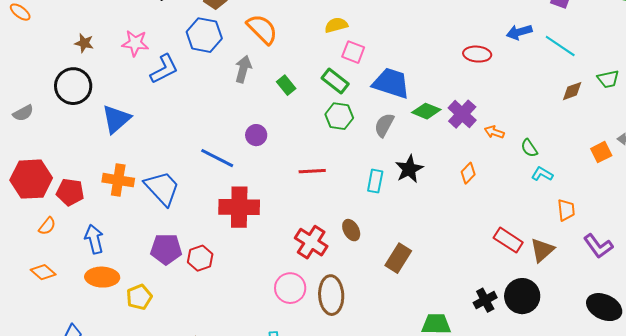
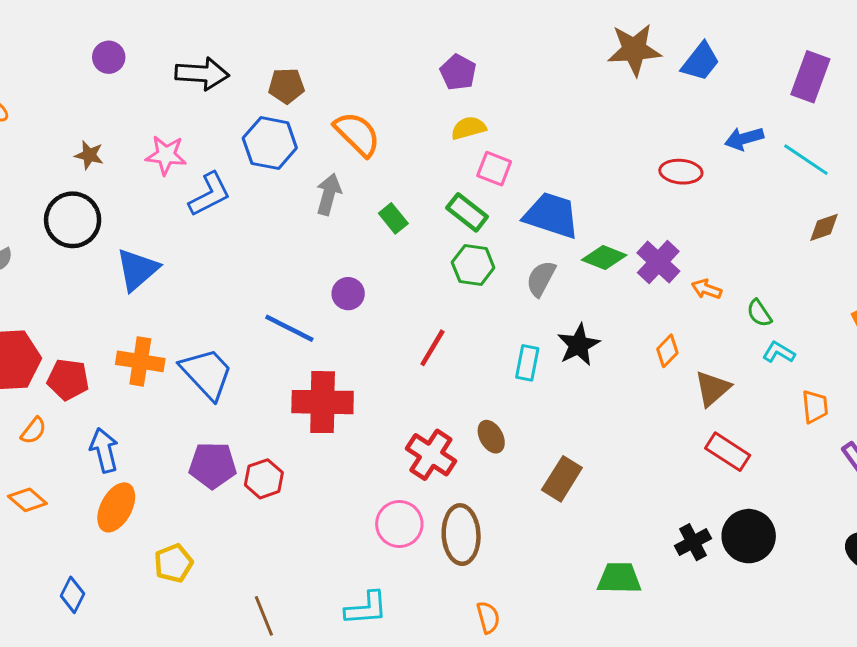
red line: (312, 171) -> (432, 348), turned -56
brown triangle: (542, 250) -> (713, 388), moved
orange ellipse: (102, 277) -> (116, 507), turned -64
yellow pentagon: (139, 297) -> (173, 563), moved

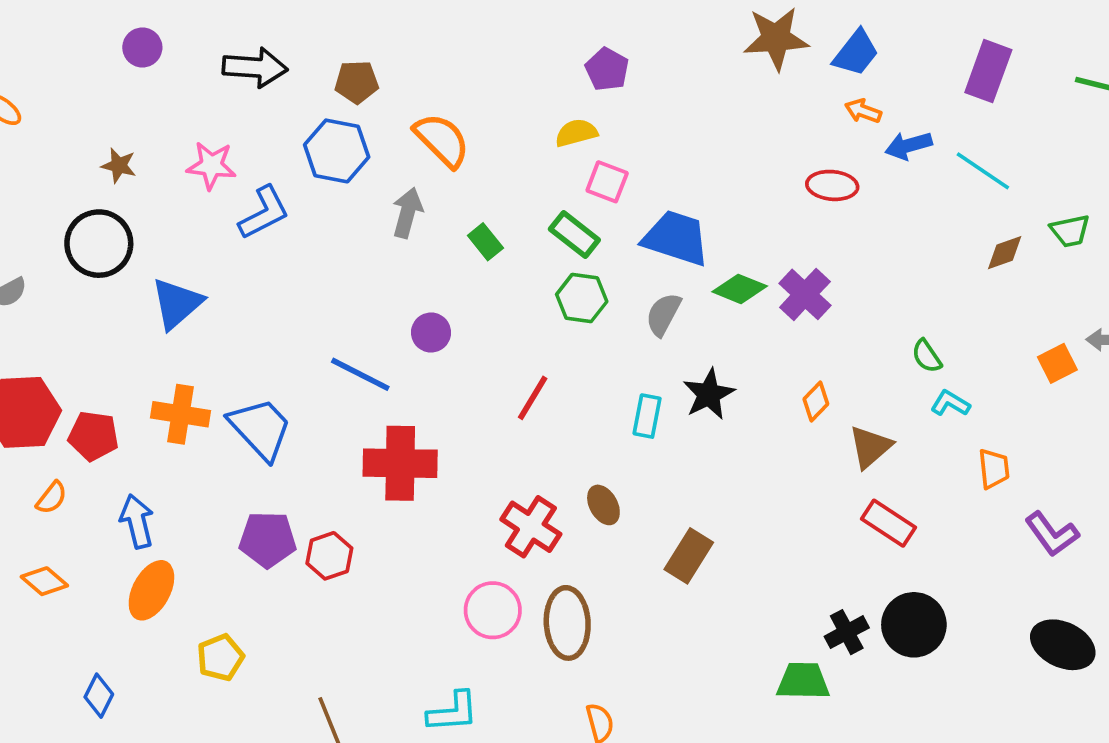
purple pentagon: (458, 72) -> (607, 69), moved
orange arrow: (707, 289) -> (863, 111), moved
green trapezoid: (619, 578) -> (803, 681), moved

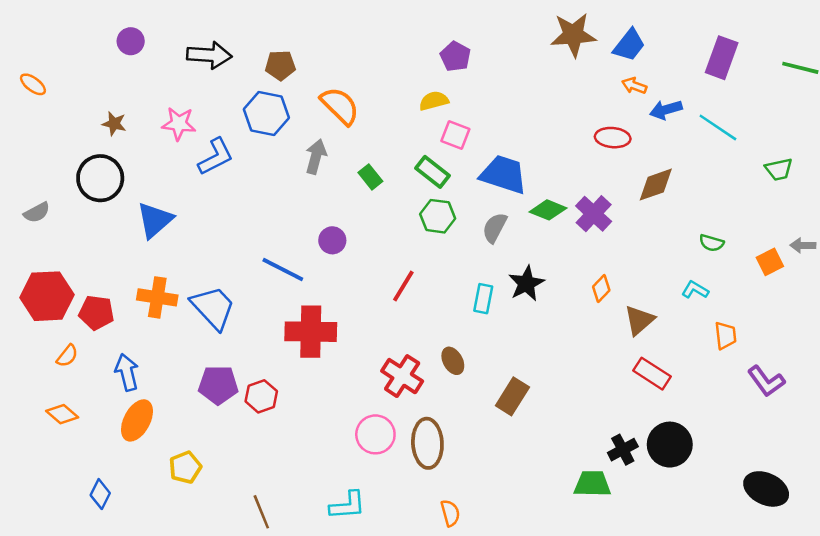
brown diamond: (1005, 253) -> (656, 185), moved, size x1.4
green semicircle: (927, 356) -> (712, 243), moved, turned -40
black ellipse: (1063, 645) -> (766, 489), moved

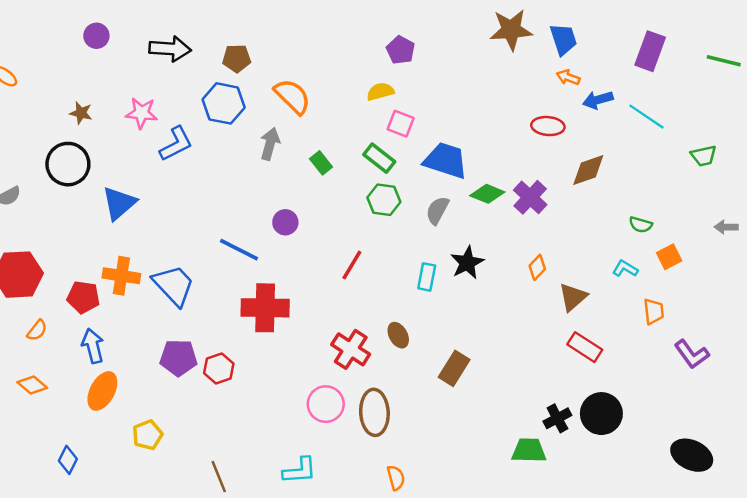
blue trapezoid: (629, 45) -> (563, 39), turned -56
orange square: (770, 262) -> (669, 257), moved
red pentagon: (96, 313) -> (83, 297), moved

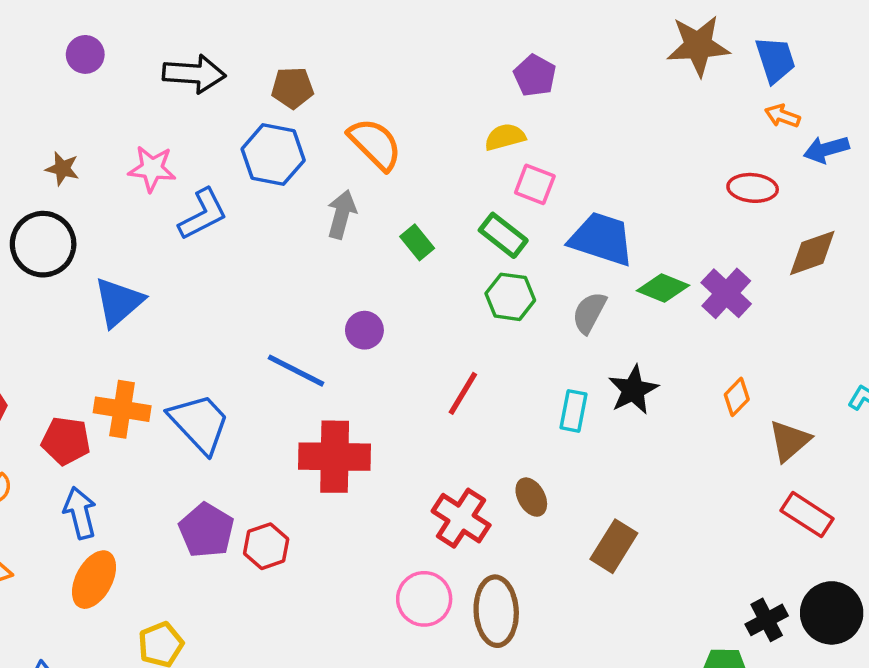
purple pentagon: (178, 358) -> (206, 530), turned 30

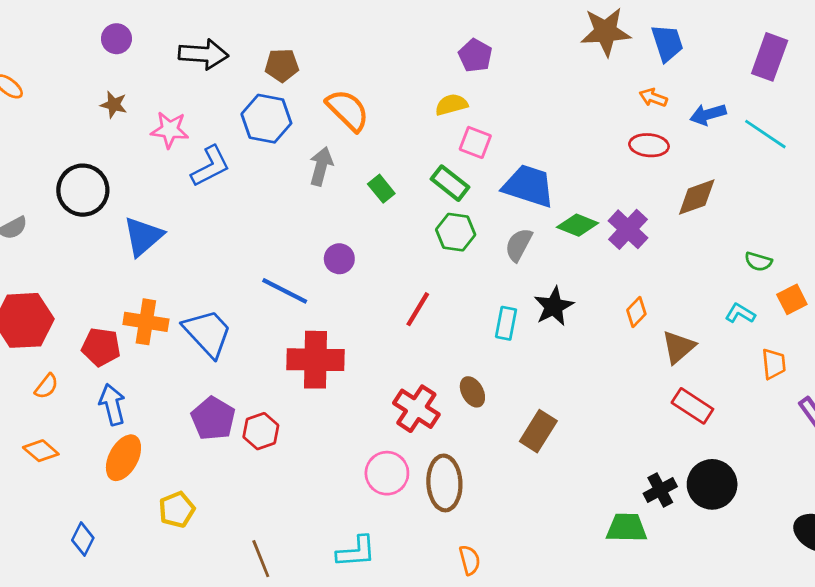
orange arrow: (782, 116) -> (653, 98), moved
brown star: (62, 169) -> (114, 105), moved

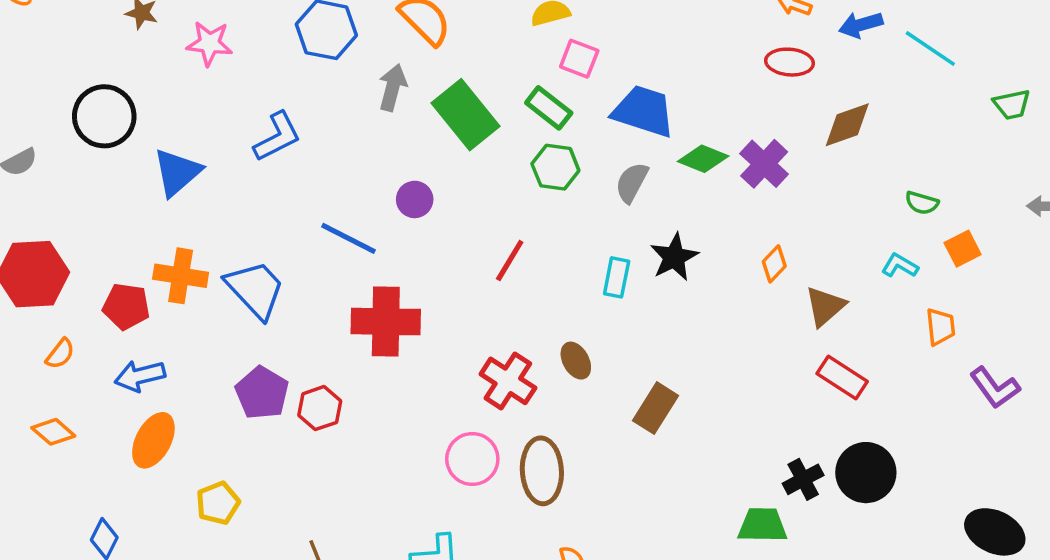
blue L-shape: (210, 166) -> (277, 137), moved
green rectangle: (381, 189) -> (466, 115), size x2.0
blue arrow: (112, 404) -> (140, 376), turned -90

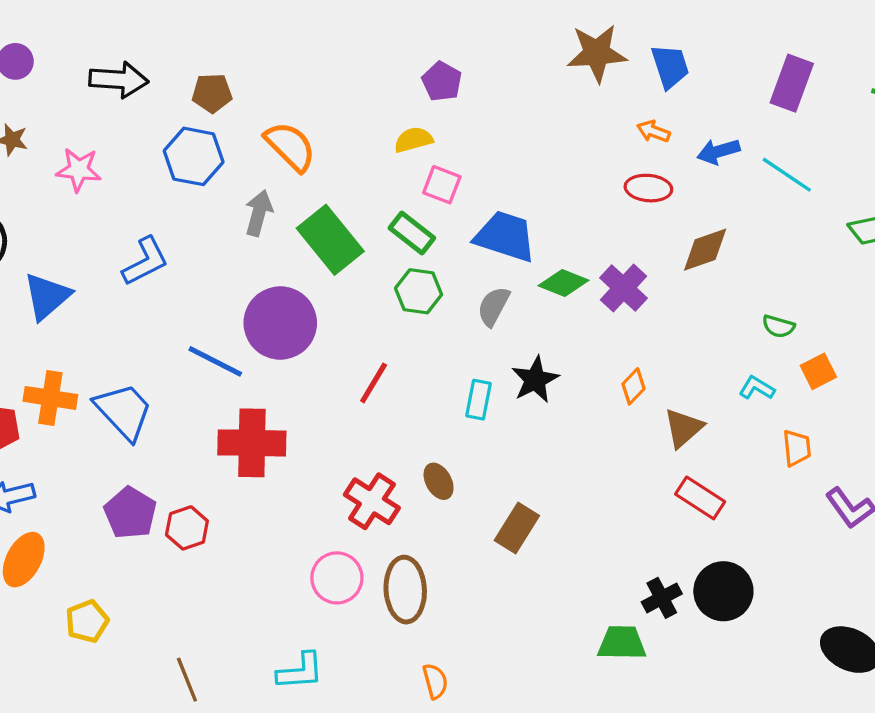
purple circle: (415, 199) -> (280, 323), size x2.0

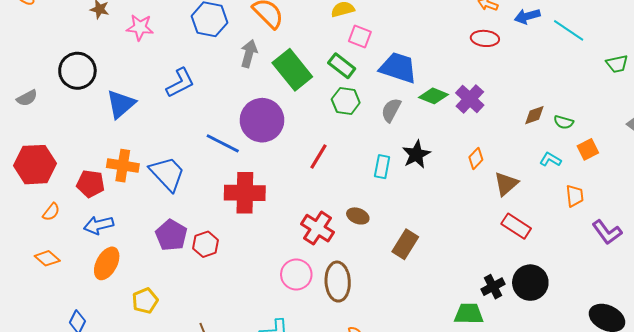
brown diamond: (705, 250) -> (534, 115), moved, size x0.7
brown ellipse: (439, 481) -> (358, 216), turned -40

